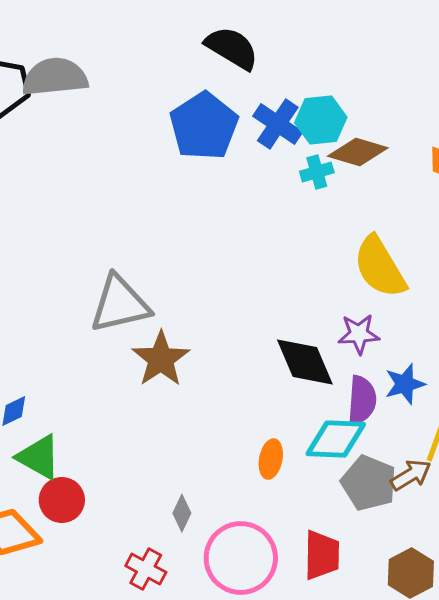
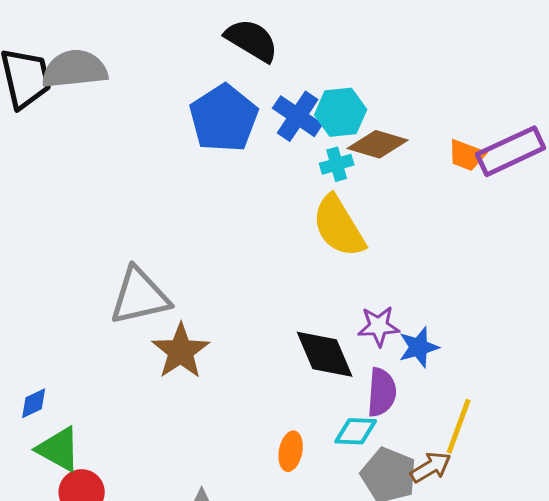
yellow semicircle: (380, 267) -> (339, 226), moved
blue star: (405, 384) -> (419, 347), moved
cyan diamond: (336, 439) -> (356, 431), size x0.7

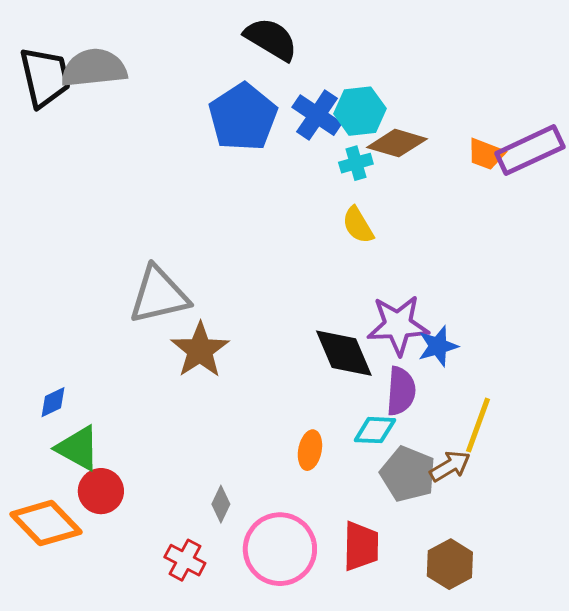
yellow semicircle: (339, 226) -> (358, 225), size x0.6
purple star: (379, 326) -> (398, 325), size x1.5

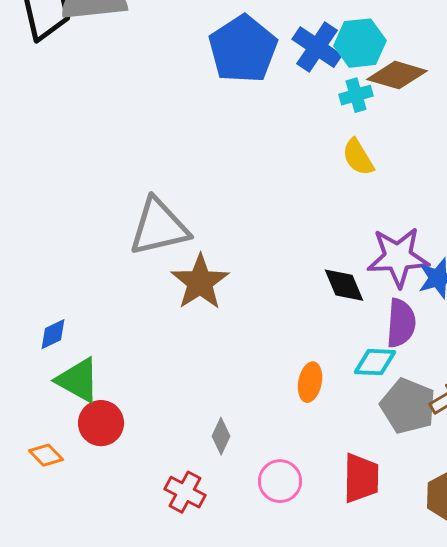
black diamond: (344, 353) -> (344, 285), size x0.7
orange diamond: (46, 523) -> (46, 455), size x0.5
pink circle: (280, 549) -> (280, 481), size x0.6

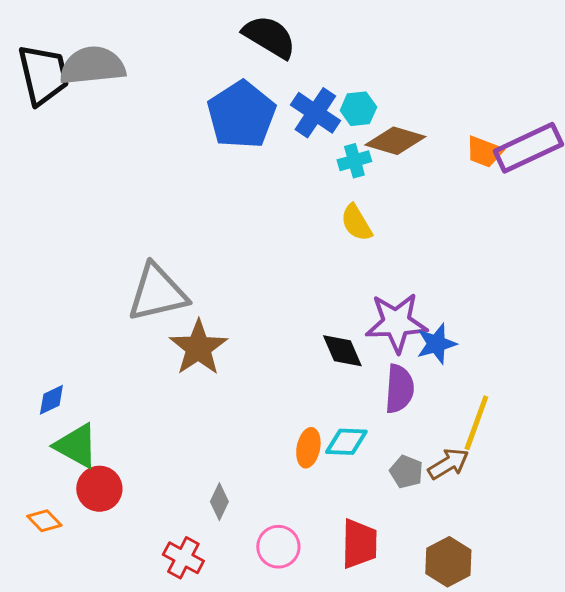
cyan hexagon: (360, 43) -> (358, 109), size x0.7
cyan diamond: (375, 362) -> (346, 442), moved
gray pentagon: (408, 406) -> (406, 472), size x0.6

